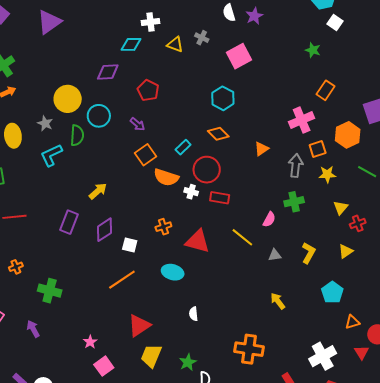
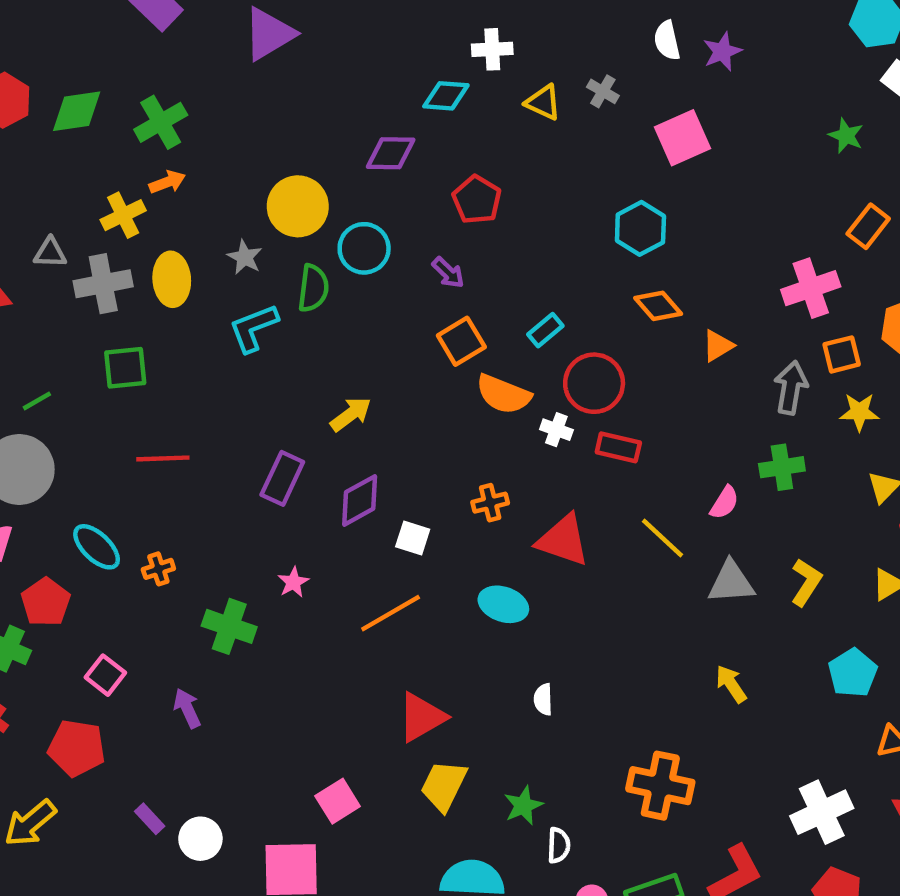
orange diamond: (218, 134) -> (658, 306), moved
gray triangle: (275, 255) -> (731, 582), size x1.6
pink star: (90, 342) -> (293, 582), moved

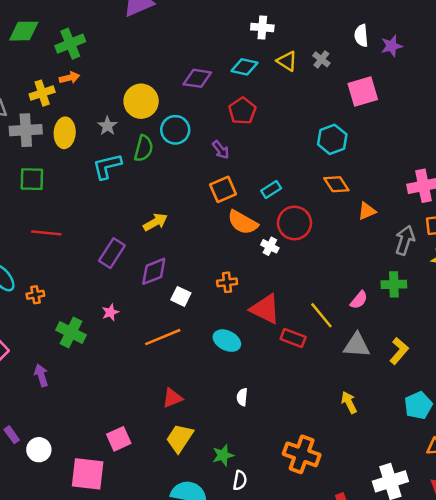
cyan diamond: (446, 96) -> (244, 67), moved
red rectangle: (618, 447) -> (293, 338), moved
red triangle: (422, 717) -> (172, 398), size x0.7

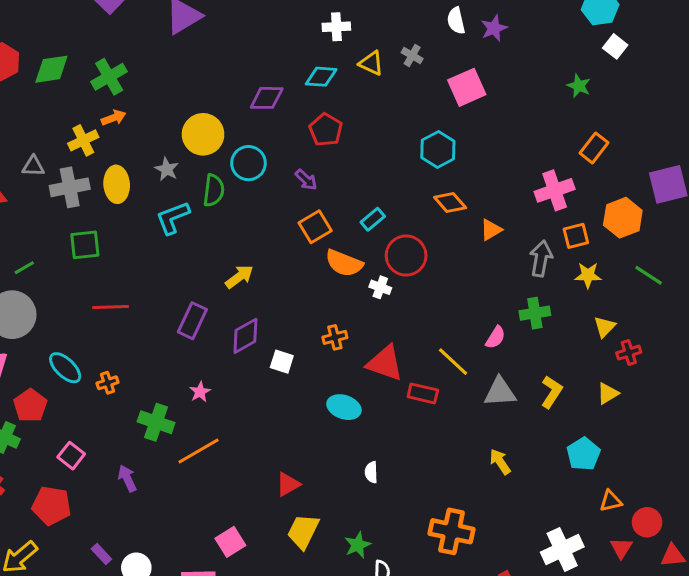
orange line: (163, 337) -> (198, 451), moved

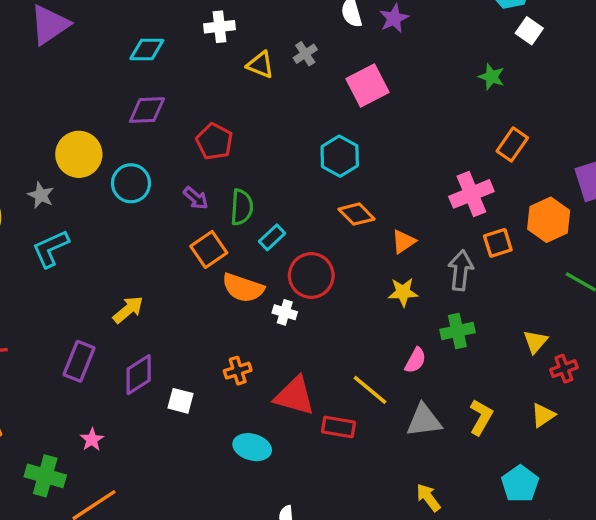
gray cross: (412, 56) -> (305, 54), turned 30
cyan diamond: (321, 77) -> (147, 49), moved
green semicircle: (214, 190) -> (242, 207), moved
yellow star: (588, 275) -> (403, 292), moved

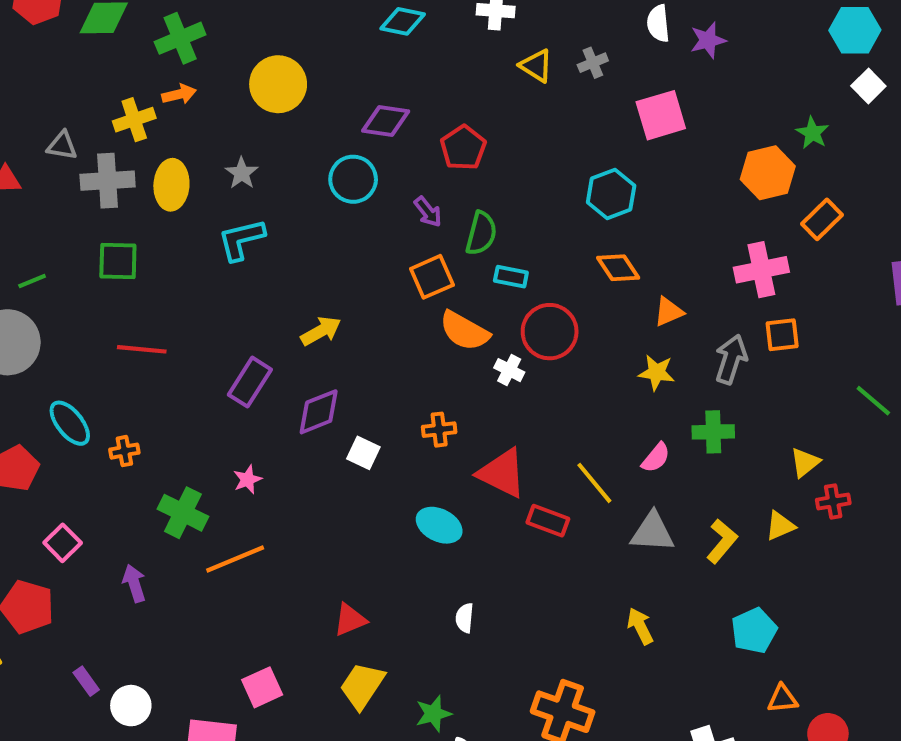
purple diamond: (147, 110) -> (386, 121), moved
yellow circle: (79, 154) -> (278, 84), moved
orange hexagon: (549, 220) -> (768, 173), moved
cyan rectangle: (272, 237) -> (511, 277), turned 44
yellow triangle: (543, 415) -> (780, 526), moved

